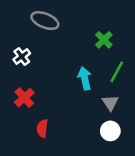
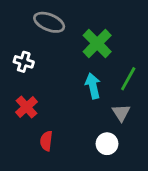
green cross: (104, 40) -> (97, 43), moved, size x1.5
white cross: (22, 56) -> (24, 62), turned -36
white circle: (110, 131) -> (107, 144), moved

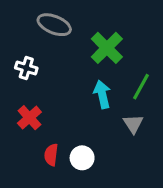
white circle: (107, 144) -> (82, 158), moved

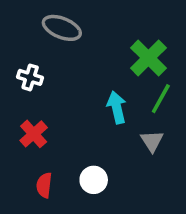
green cross: (107, 48) -> (148, 58), moved
red semicircle: (51, 155) -> (44, 185), moved

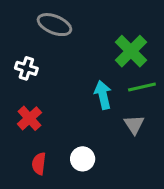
green line: (161, 99) -> (142, 87), turned 48

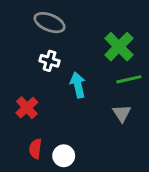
white cross: (26, 68) -> (50, 61), moved
cyan arrow: (103, 95) -> (78, 85), moved
white circle: (83, 159) -> (64, 156), moved

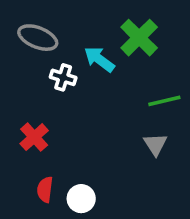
gray ellipse: (50, 23) -> (38, 38), moved
green cross: (119, 47) -> (139, 38), moved
cyan arrow: (78, 85) -> (99, 59), moved, turned -40

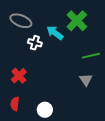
red semicircle: (45, 190) -> (15, 104), moved

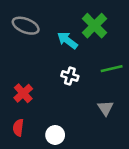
white cross: (35, 43) -> (70, 76), moved
gray triangle: (86, 80) -> (105, 108), moved

